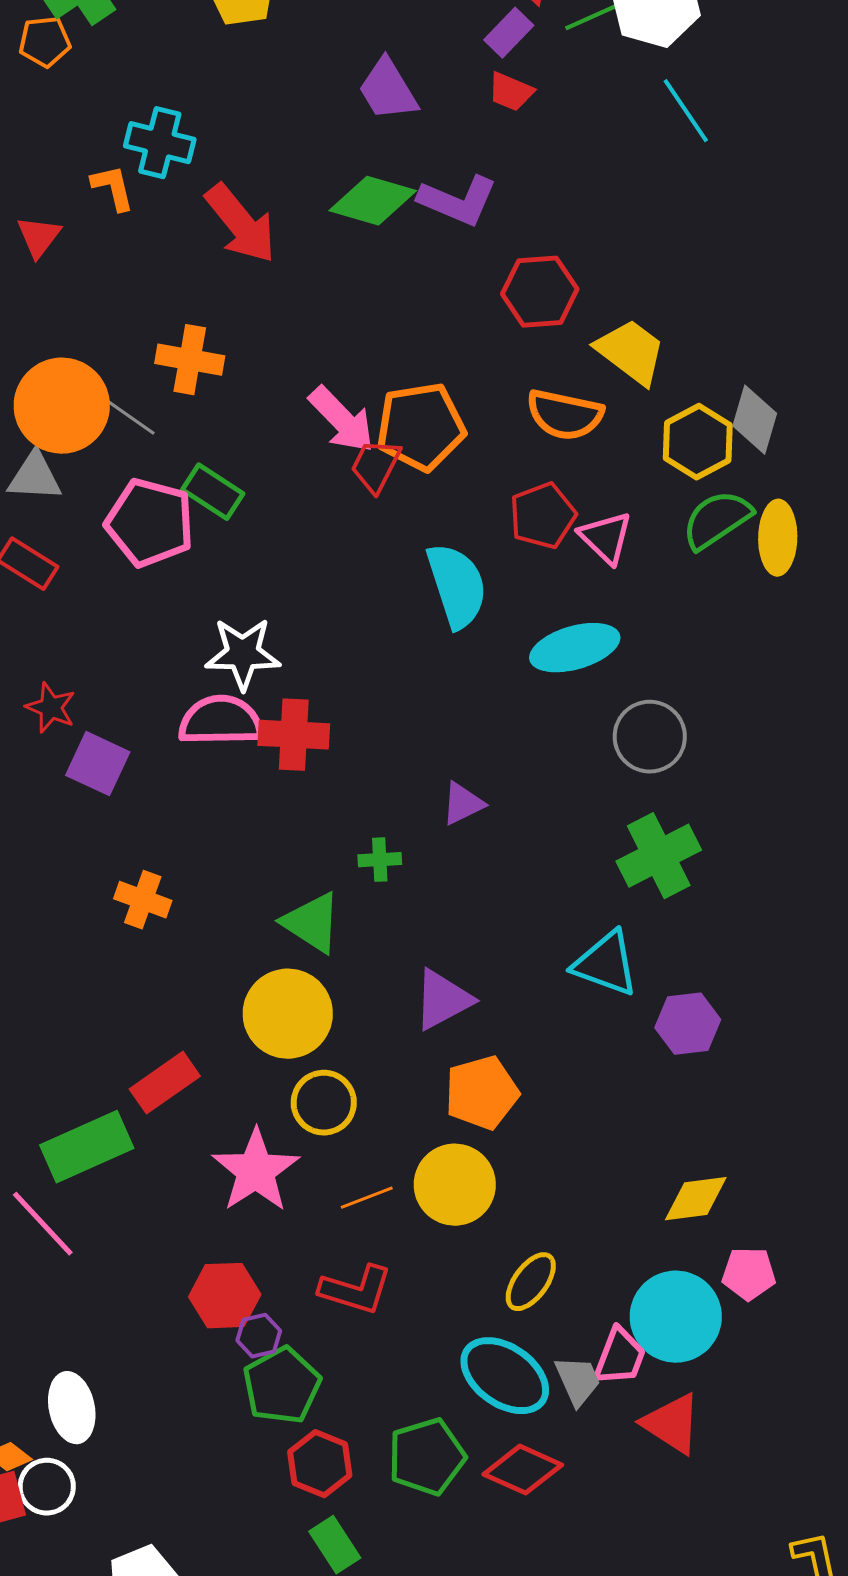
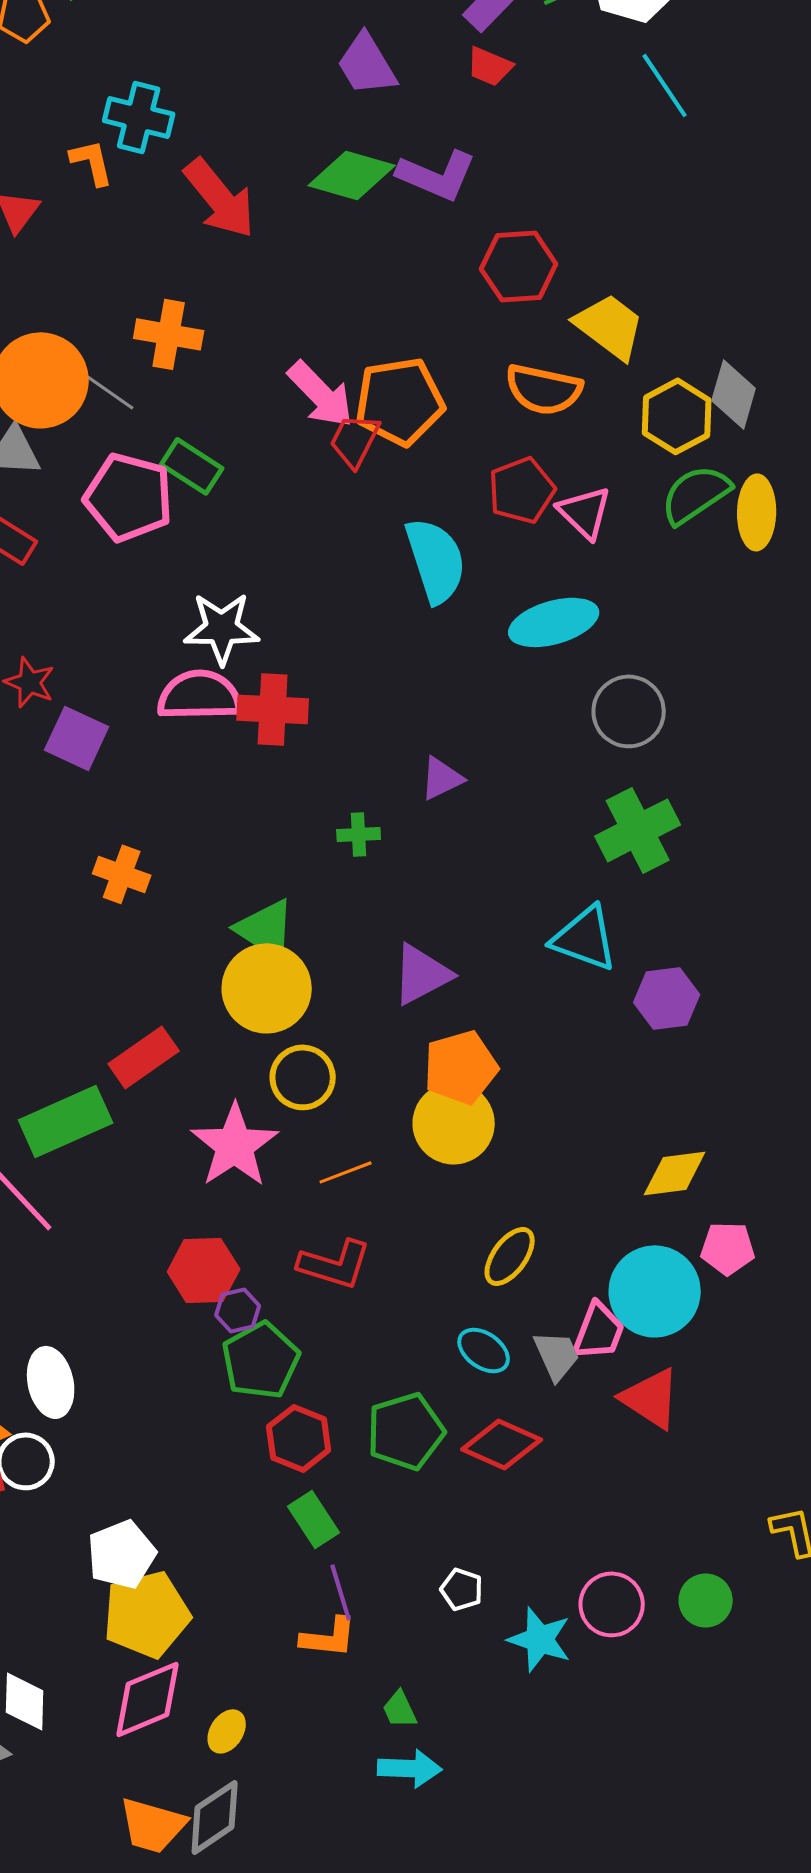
green triangle: (312, 923) -> (266, 929), moved
yellow circle: (455, 1185) -> (454, 1123), moved
cyan ellipse: (505, 1376) -> (484, 1350), size x0.6

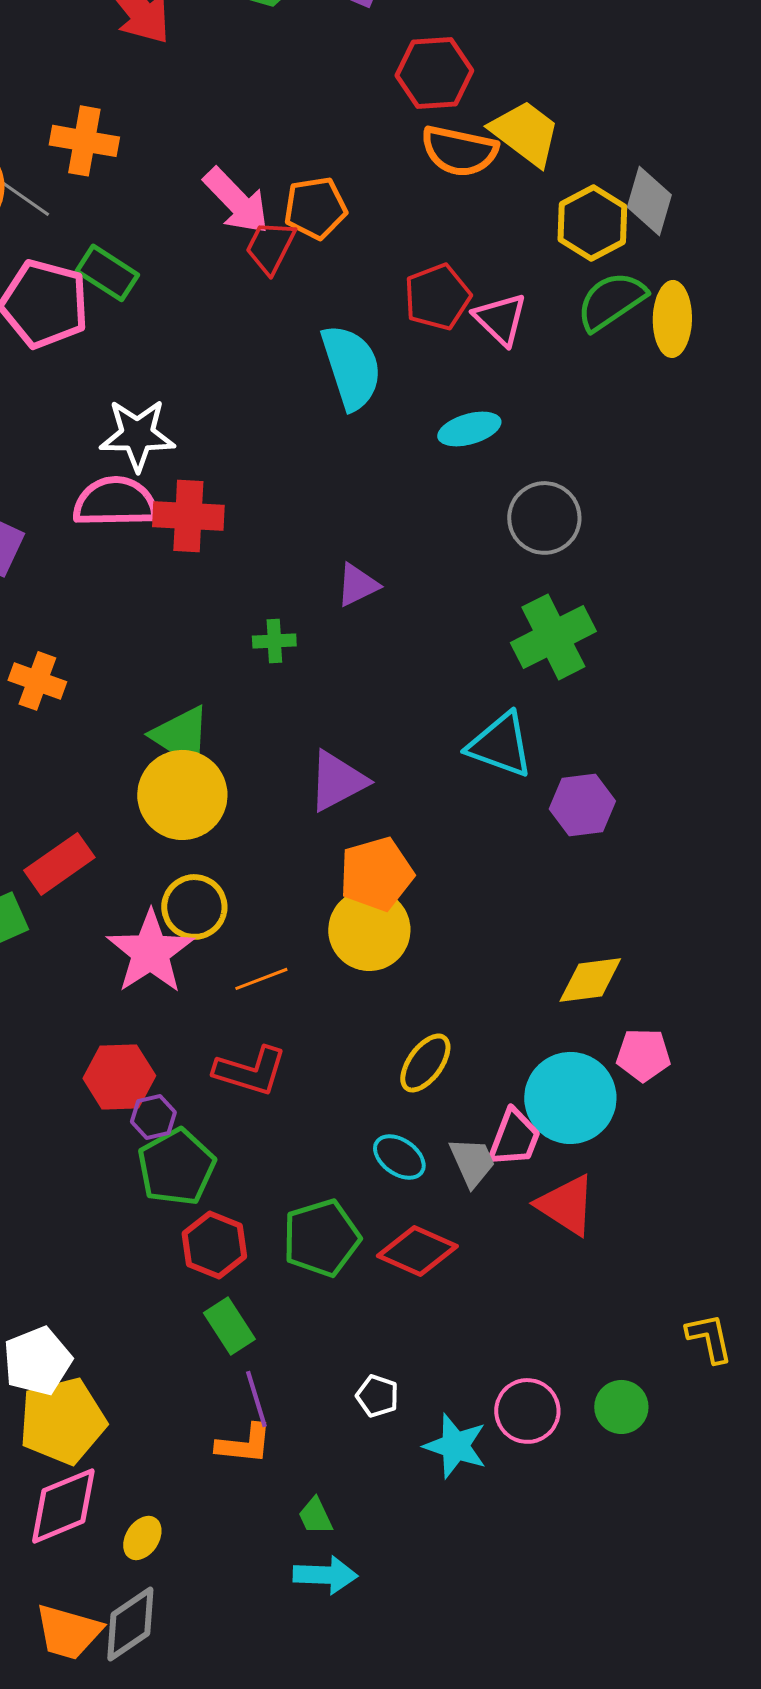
orange semicircle: (544, 389) -> (459, 151), moved
orange pentagon: (400, 401) -> (315, 208), size x0.7
cyan ellipse: (554, 622) -> (469, 429), size x0.7
yellow circle: (303, 1077) -> (194, 907), moved

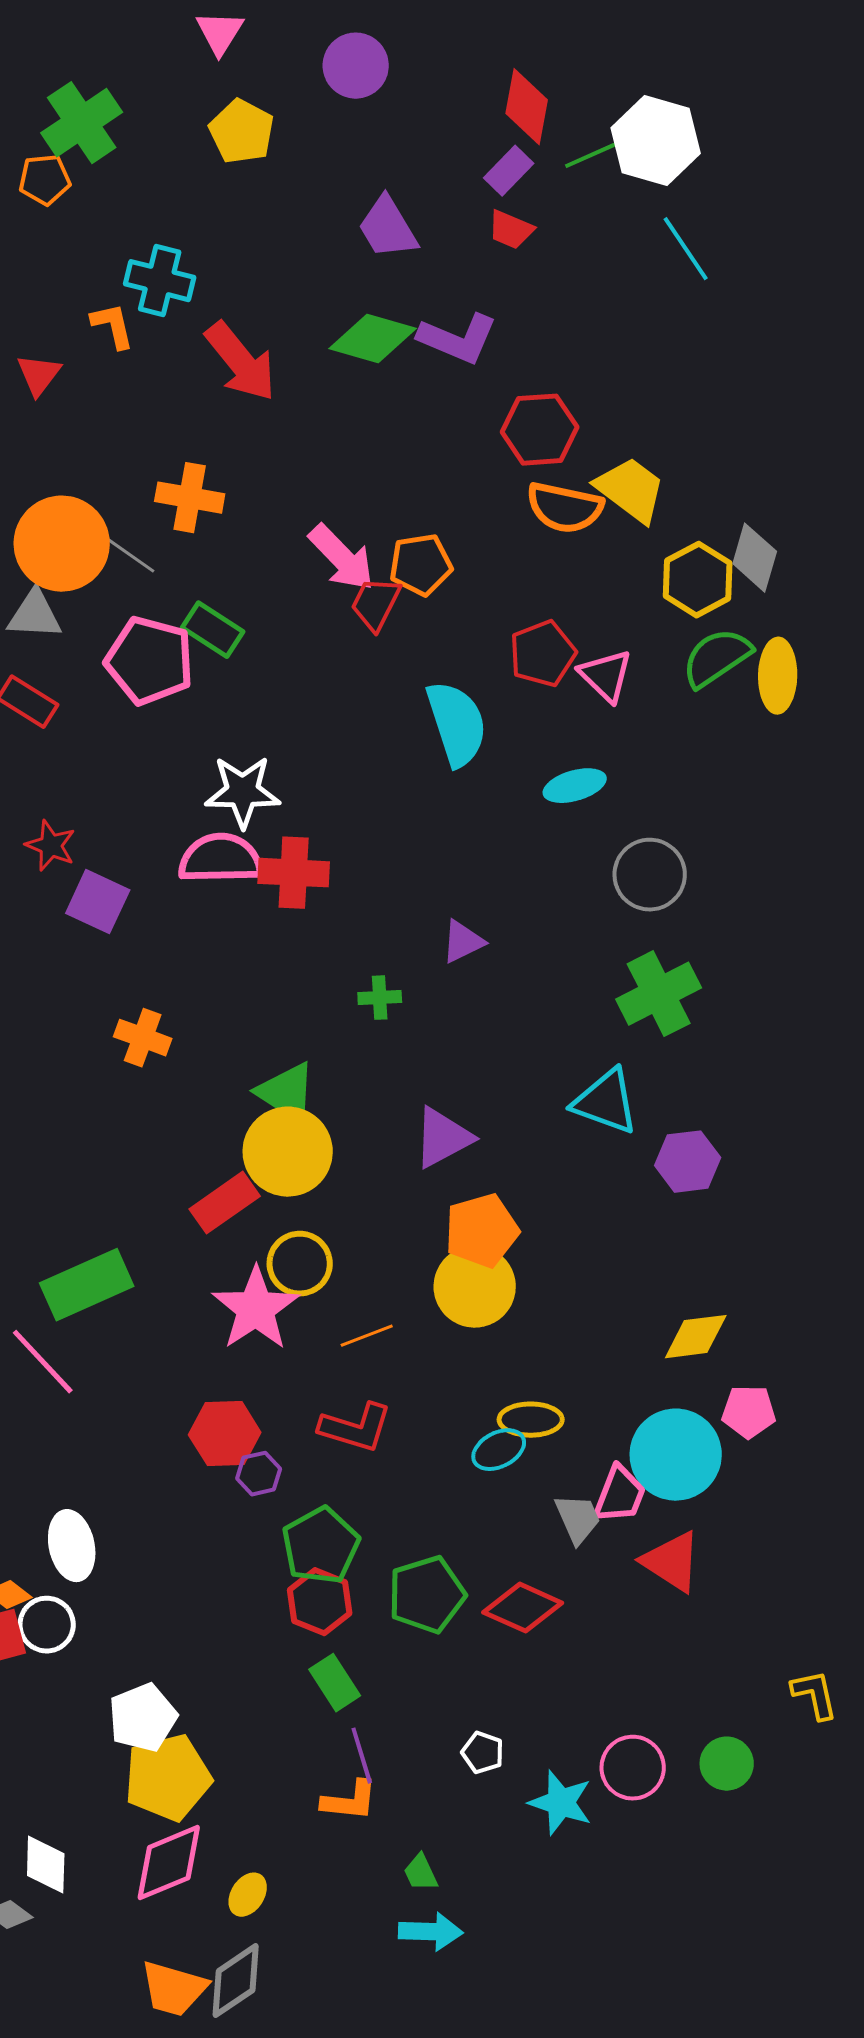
red rectangle: (59, 864) -> (225, 1203), moved
yellow ellipse: (425, 1063) -> (531, 1420), turned 54
cyan ellipse: (399, 1157) -> (499, 1450), moved, turned -62
green pentagon: (176, 1167) -> (321, 1546), moved

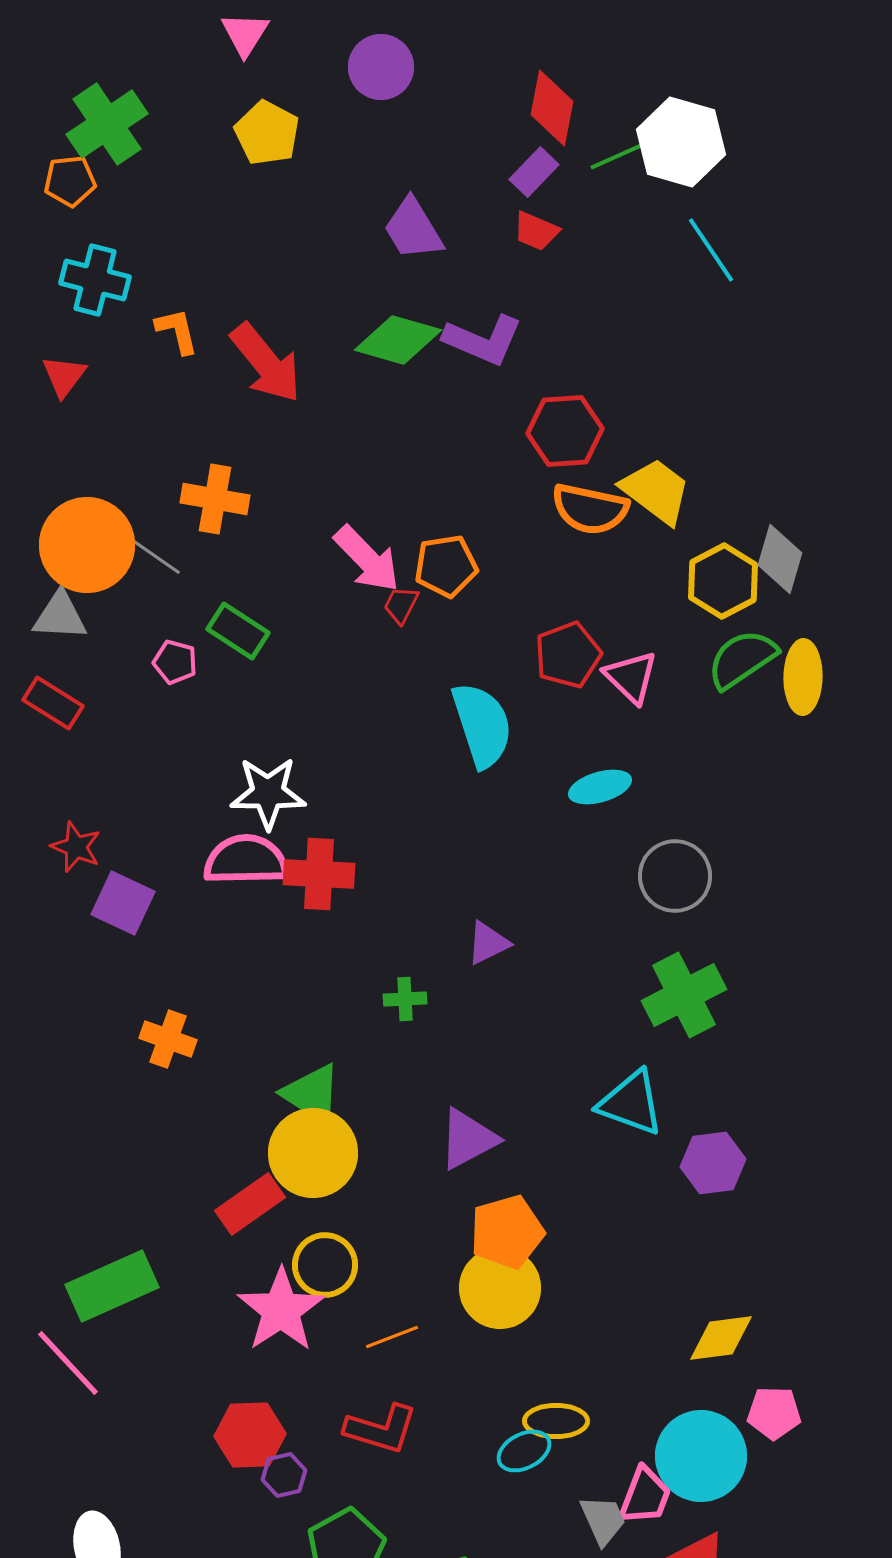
cyan cross: (160, 281) -> (95, 280), moved
orange L-shape: (113, 326) -> (177, 331), moved
red trapezoid: (376, 604) -> (401, 605), size x0.7
pink pentagon: (150, 661) -> (175, 662), size x0.5

